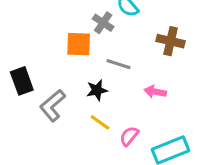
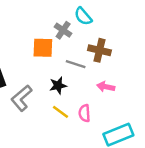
brown cross: (171, 41) -> (99, 50), moved
pink semicircle: (129, 136) -> (84, 113), moved, turned -42

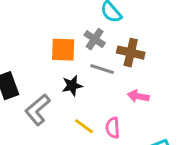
gray cross: (63, 30) -> (95, 39), moved
black star: (58, 85) -> (72, 86), moved

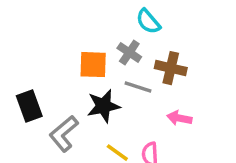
black star: (72, 86) -> (103, 106), size x1.4

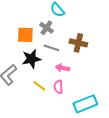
brown cross: (171, 68) -> (78, 43), moved
pink arrow: (179, 118) -> (62, 68), moved

